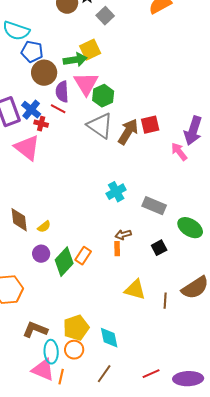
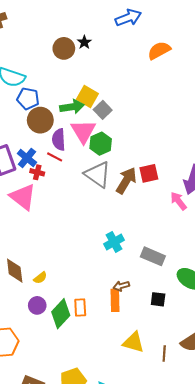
gray square: (105, 16) -> (103, 110), moved
yellow square: (90, 50) -> (87, 97), turned -35
black square: (159, 248) -> (158, 299), turned 35
orange rectangle: (117, 249) -> (115, 300), size x1.5
orange rectangle: (83, 256) -> (80, 307), turned -36

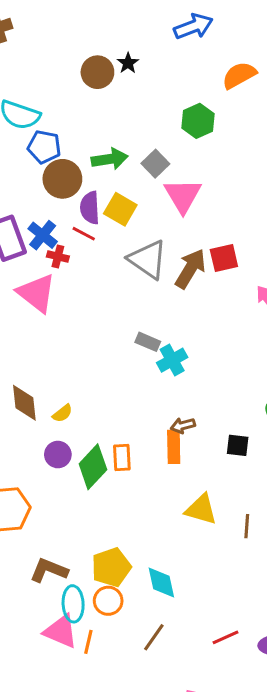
yellow square: (87, 97) -> (120, 209), moved
pink triangle: (83, 131) -> (183, 196), moved
green hexagon: (101, 144) -> (198, 121), moved
gray rectangle: (153, 256) -> (148, 342), moved, size x0.7

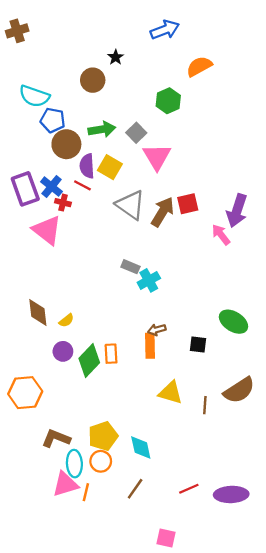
brown circle: (97, 72) -> (93, 80), moved
pink triangle: (61, 631) -> (65, 484), turned -40

